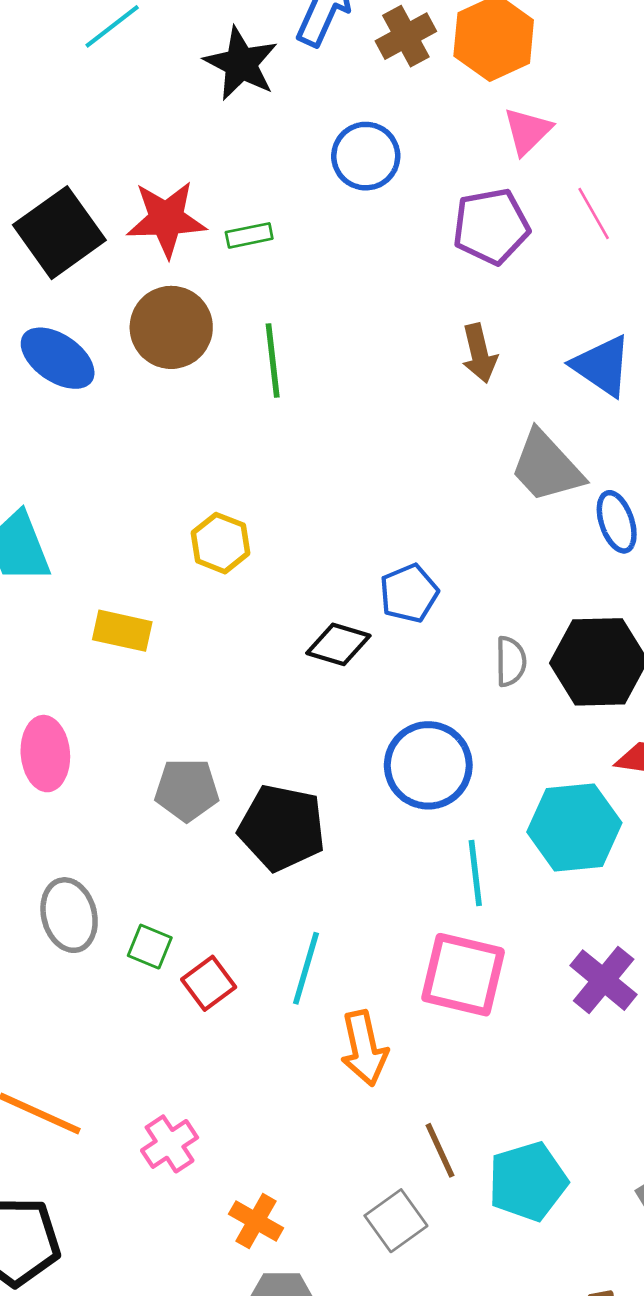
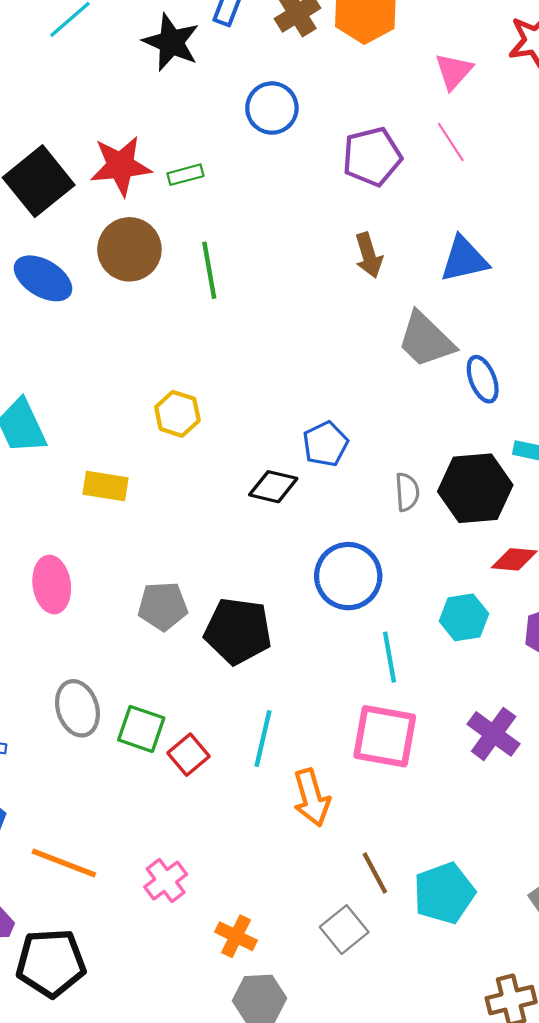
pink triangle: (527, 131) -> (454, 71), moved
blue triangle: (602, 366) -> (464, 259), turned -44
cyan hexagon: (574, 827) -> (464, 617), size x0.7
green square: (150, 947) -> (141, 729), size x1.4

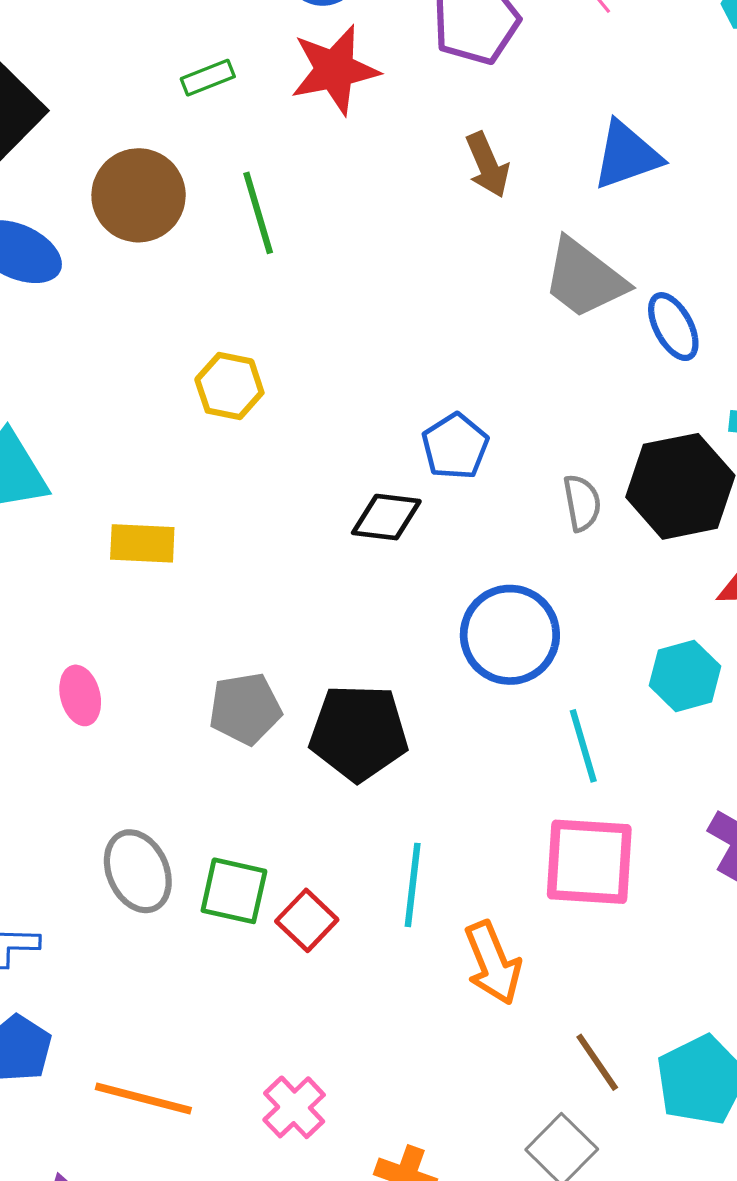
red star: (121, 166) -> (335, 70), moved
yellow hexagon: (177, 414) -> (229, 386), moved
pink ellipse: (52, 585) -> (80, 695), size x0.7

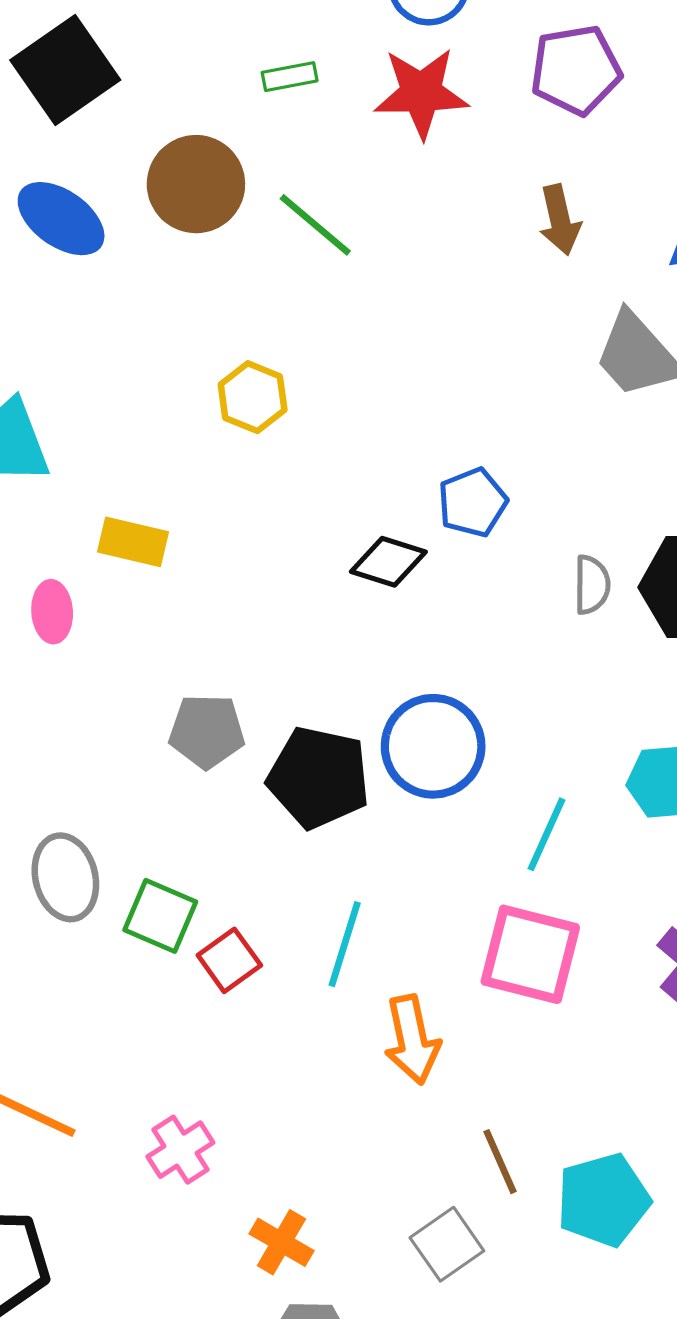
green line: (258, 213) -> (315, 225), turned -44
blue circle: (510, 635) -> (433, 746), moved
pink ellipse: (80, 695) -> (52, 612), moved
cyan line: (583, 746) -> (546, 834), turned 30

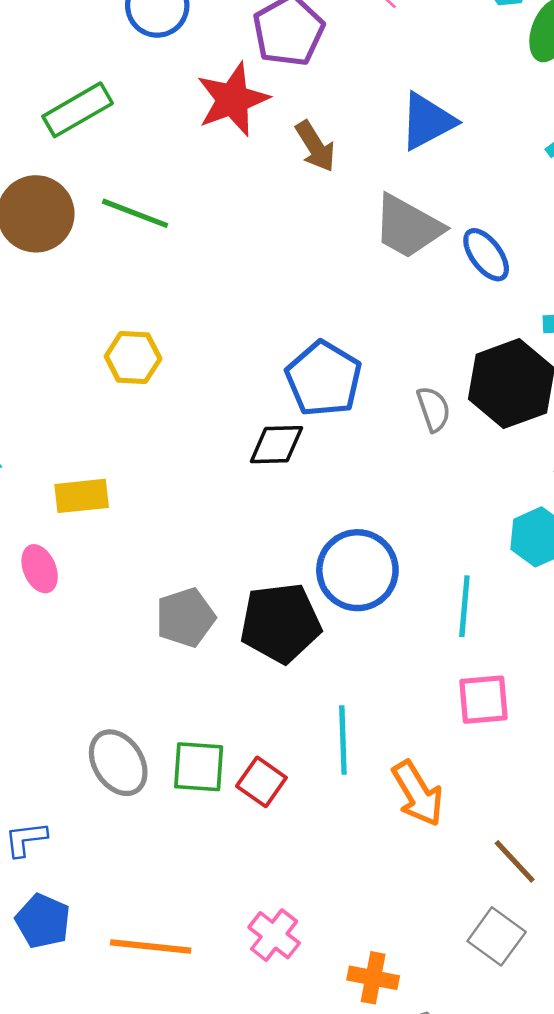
green rectangle: (290, 77) -> (78, 110), size x1.6
red star: (421, 93) -> (233, 99), moved
blue pentagon: (473, 502) -> (324, 379), size x1.4
pink square: (530, 954) -> (484, 700), size x0.7

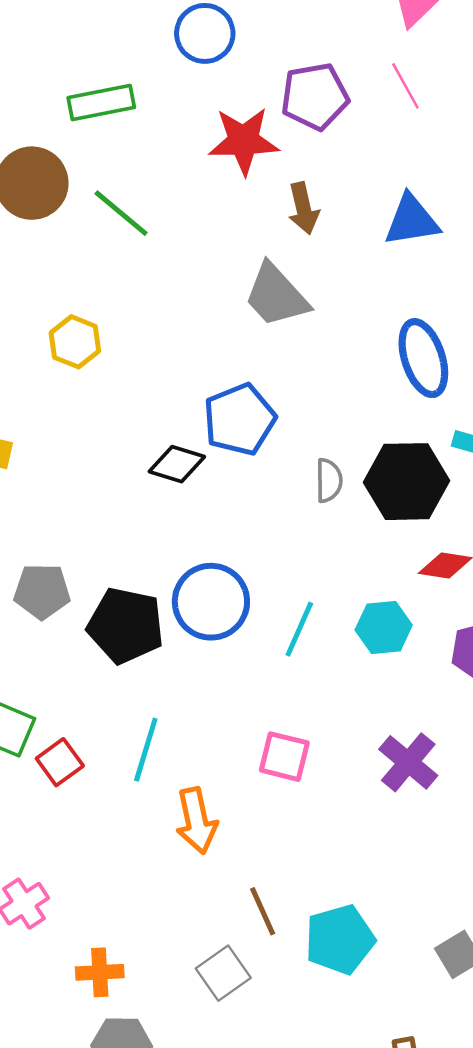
gray trapezoid: (408, 227) -> (276, 296), moved
blue ellipse: (486, 255) -> (423, 358), size x1.4
cyan line: (464, 606) -> (299, 629), moved
orange cross: (373, 978) -> (100, 972), turned -33

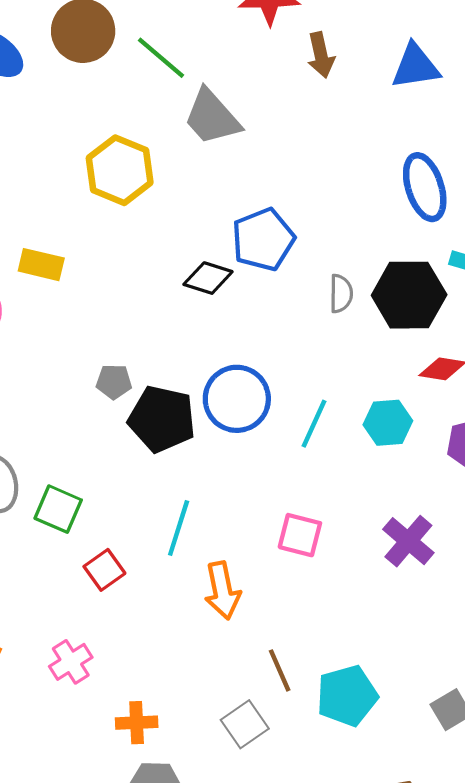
gray trapezoid: (276, 296) -> (212, 117), moved
yellow hexagon: (75, 342) -> (120, 170), size x1.5
gray pentagon: (42, 591) -> (114, 382), moved, size x0.7
red square: (60, 762) -> (104, 570), moved

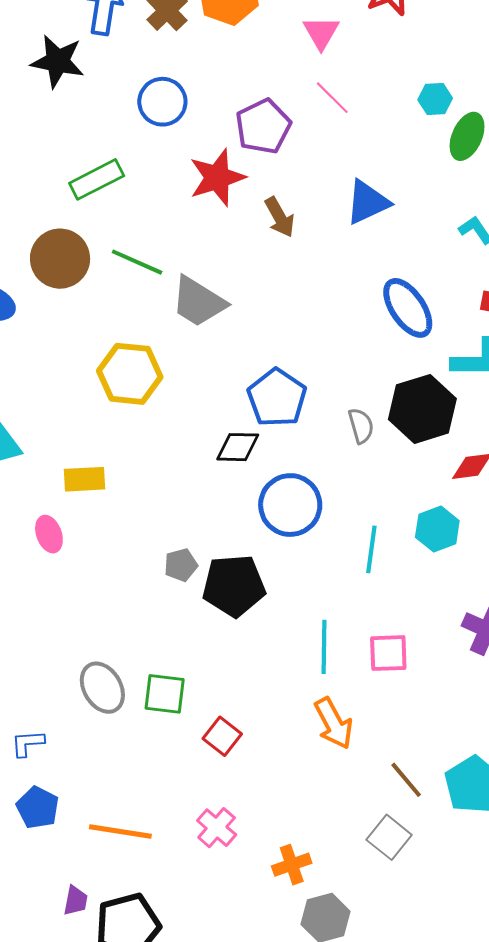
blue circle: (237, 399) -> (290, 505), moved
cyan line: (179, 528) -> (324, 647), moved

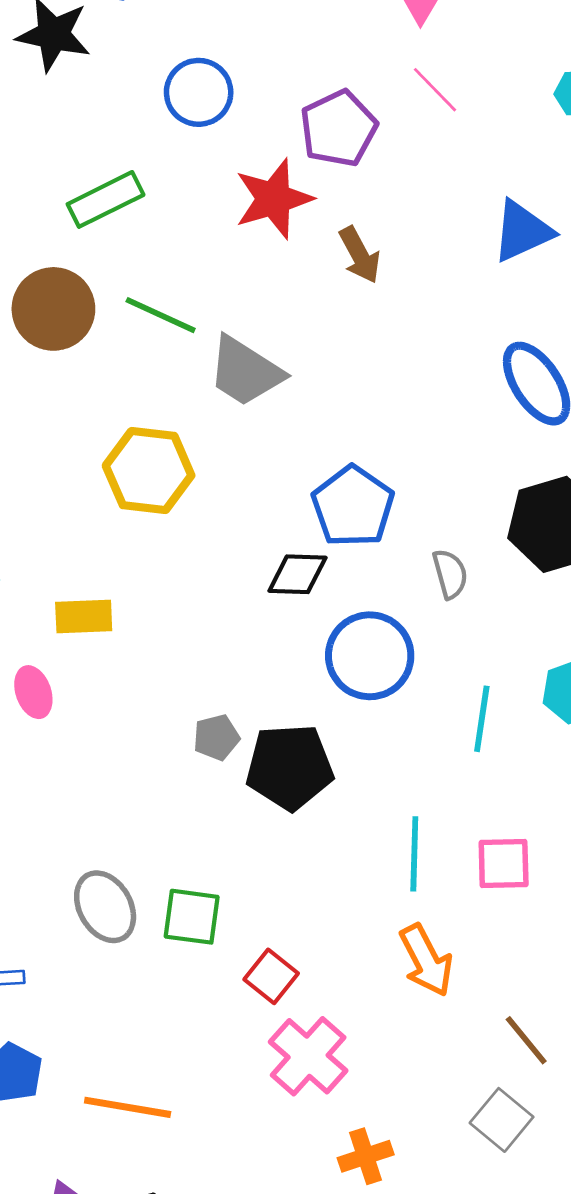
blue triangle: (367, 202) -> (522, 231), moved
gray semicircle: (361, 426) -> (450, 574), moved
pink cross: (217, 828) -> (308, 1056), moved, size x1.4

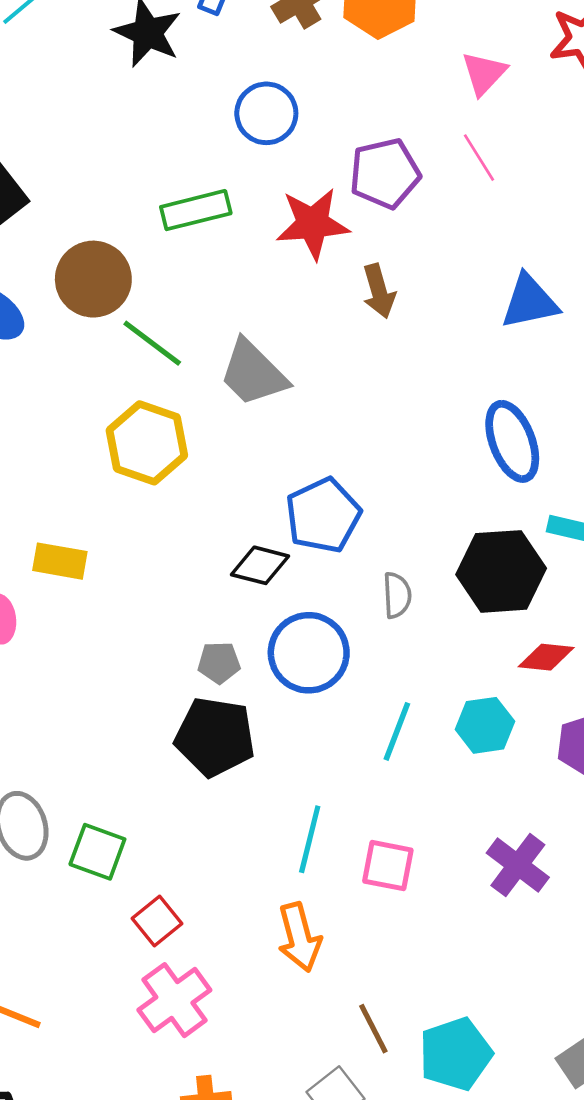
green rectangle: (106, 199) -> (196, 210), moved
green line: (161, 315) -> (152, 343), moved
gray pentagon: (216, 737) -> (219, 663), moved

